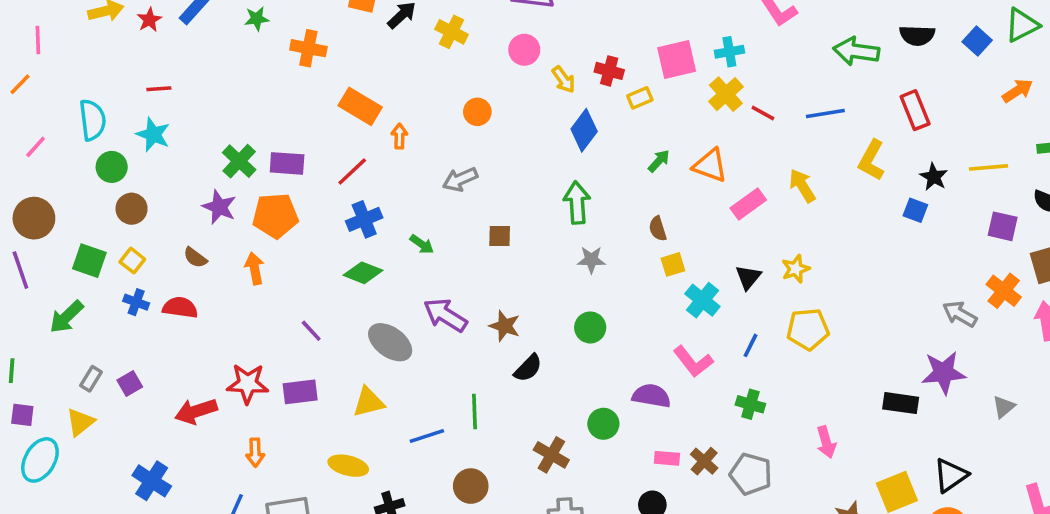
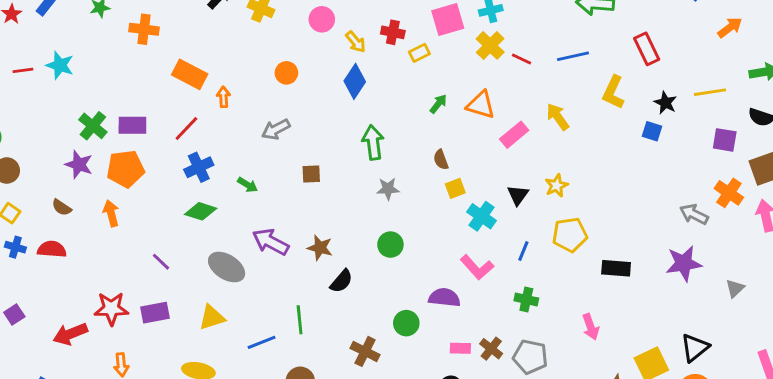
blue diamond: (584, 130) -> (355, 81), moved
cyan star: (153, 135) -> (60, 65), moved
black rectangle: (901, 403) -> (616, 268), moved

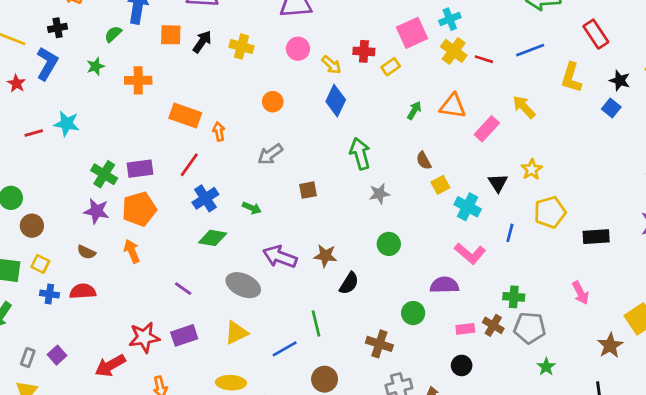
blue square: (652, 131) -> (611, 108), turned 30
green cross: (526, 299) -> (514, 297), moved

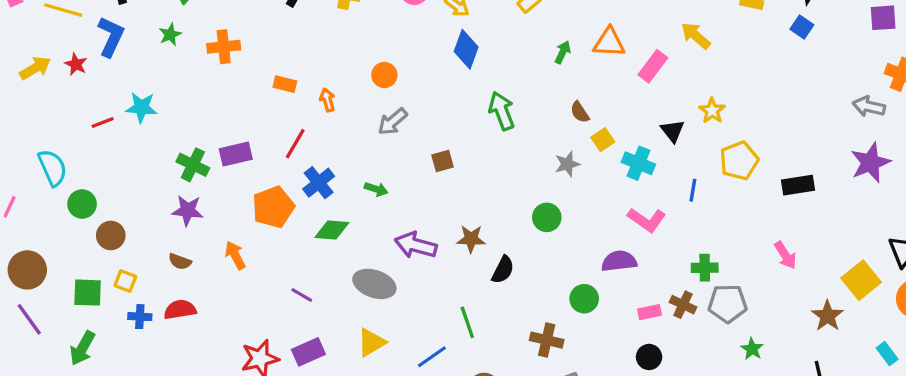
orange circle: (273, 102) -> (384, 75), moved
orange rectangle: (185, 115) -> (285, 84), size x0.6
gray star: (379, 194) -> (567, 164), moved
orange pentagon: (139, 209) -> (273, 207), moved

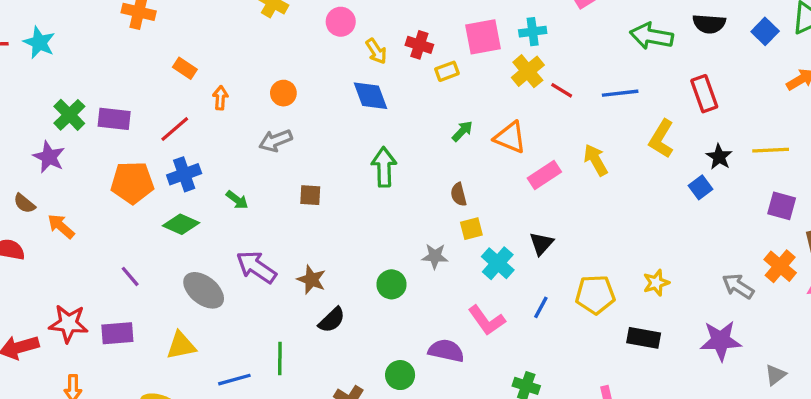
blue diamond: (466, 49) -> (371, 96), turned -60
yellow star: (712, 111) -> (656, 283), moved
gray star: (567, 164) -> (435, 256), moved
orange arrow: (235, 255) -> (61, 226), moved, turned -40

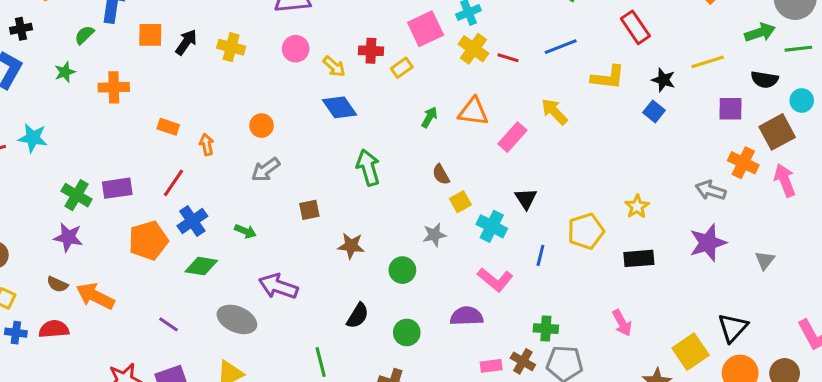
yellow L-shape: (661, 139) -> (608, 77), turned -100
orange arrow: (61, 226) -> (95, 296), size x1.4
brown star: (311, 280) -> (351, 246), moved
green circle: (400, 375) -> (407, 332), moved

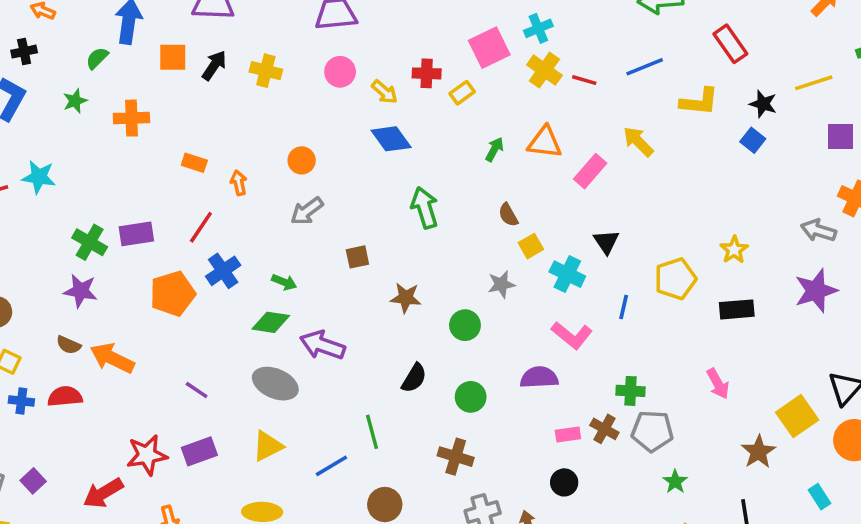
green diamond: (201, 266) -> (271, 322), moved

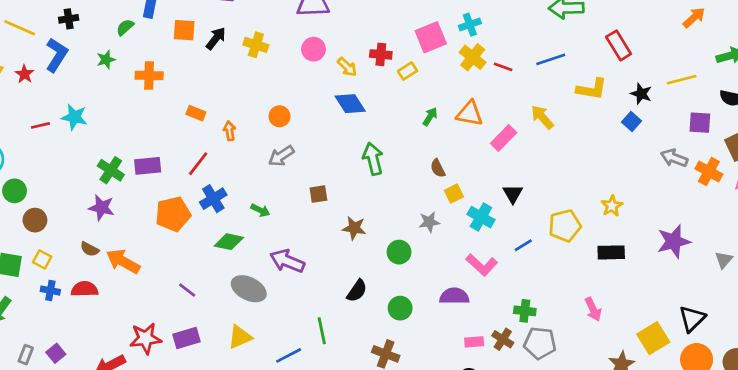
gray arrow: (818, 230) -> (674, 158), moved
blue line: (624, 307) -> (523, 245), turned 42
green diamond: (271, 322) -> (229, 242), moved

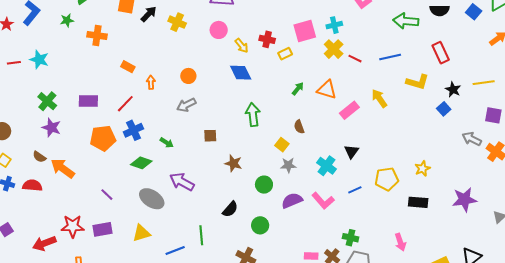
green cross: (111, 170) -> (47, 101), moved
yellow square: (454, 194) -> (282, 145), moved, turned -32
purple semicircle: (454, 296) -> (292, 201), moved, turned -30

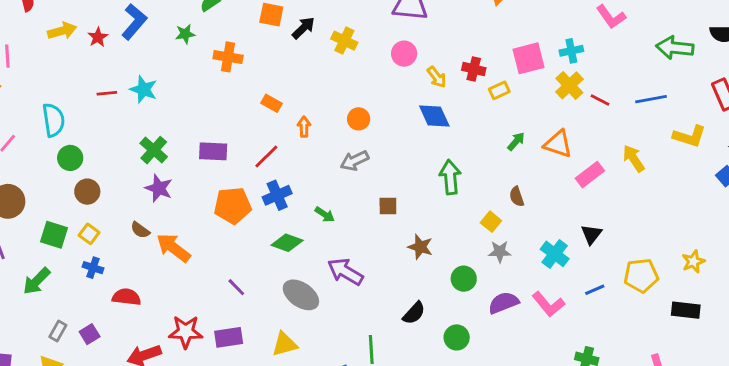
red semicircle: (32, 185) -> (126, 297), moved

